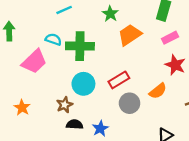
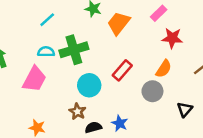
gray circle: (130, 103) -> (152, 91), moved

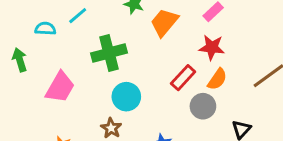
red star: (172, 38) -> (212, 47), moved
cyan semicircle: (46, 52) -> (45, 29), moved
red rectangle: (122, 70) -> (183, 78), moved

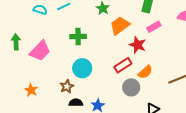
red star: (212, 47) -> (138, 45), moved
green cross: (109, 53) -> (78, 36), size x0.7
green arrow: (20, 60) -> (16, 42), moved

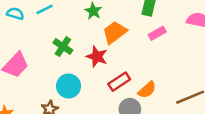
green cross: (78, 36) -> (63, 47), turned 35
red star: (138, 45) -> (97, 57), moved

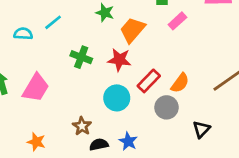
cyan circle: (69, 86) -> (117, 98), moved

